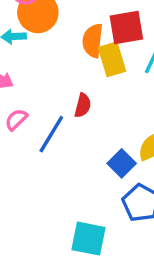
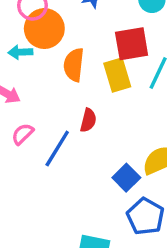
orange semicircle: (93, 41) -> (74, 65), moved

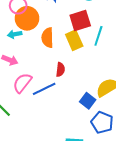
pink semicircle: (23, 134) -> (22, 83), size x1.5
blue line: (57, 148) -> (44, 89), turned 40

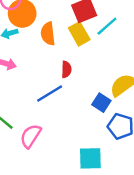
cyan line: (98, 36) -> (107, 26), turned 36
pink semicircle: (22, 83) -> (31, 136), moved

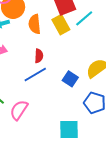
red semicircle: (66, 69) -> (39, 56), moved
blue square: (101, 103) -> (70, 79), moved

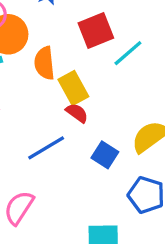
yellow rectangle: (61, 25) -> (73, 88), moved
red semicircle: (39, 56) -> (77, 113), moved, turned -56

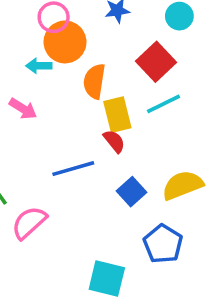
red square: (96, 30) -> (156, 62), turned -36
cyan line: (128, 53) -> (164, 104), moved

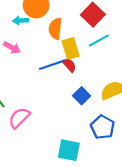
blue line: (73, 169) -> (52, 65), moved

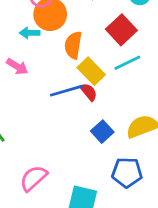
yellow rectangle: (71, 48) -> (91, 71), turned -30
pink semicircle: (19, 118) -> (33, 178), moved
blue pentagon: (103, 127) -> (127, 172), turned -30

